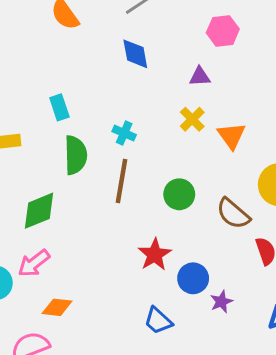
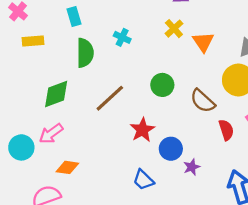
brown line: (122, 181) -> (110, 98), moved, turned 36

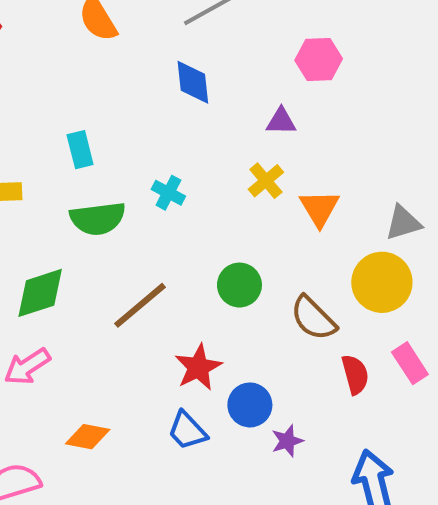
green semicircle: (85, 53) -> (98, 219), turned 80
orange diamond: (67, 167) -> (88, 437), moved
blue trapezoid: (143, 180) -> (187, 431), moved

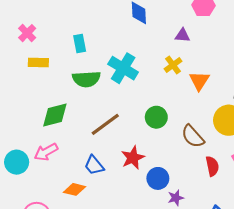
cyan cross: (168, 193) -> (123, 68), size x1.8
blue trapezoid: (187, 431) -> (94, 165), moved

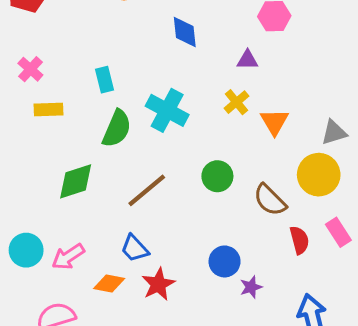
green semicircle: (86, 79) -> (117, 129), turned -60
pink arrow: (46, 152) -> (68, 257), moved
red star: (133, 158) -> (158, 284), moved

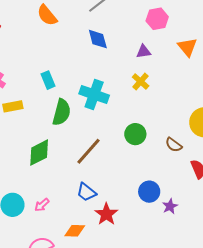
orange triangle: (274, 122) -> (187, 47), moved
brown semicircle: (270, 200) -> (174, 145), size x0.7
pink arrow: (68, 257) -> (42, 205), size x0.7
orange diamond: (109, 284) -> (75, 231), moved

